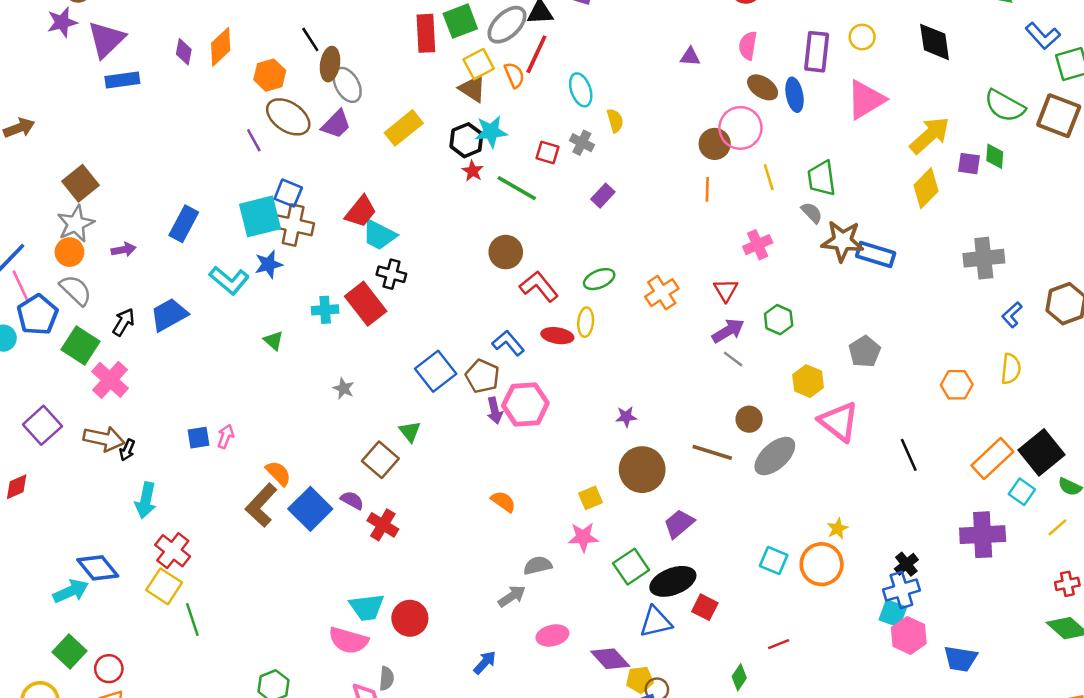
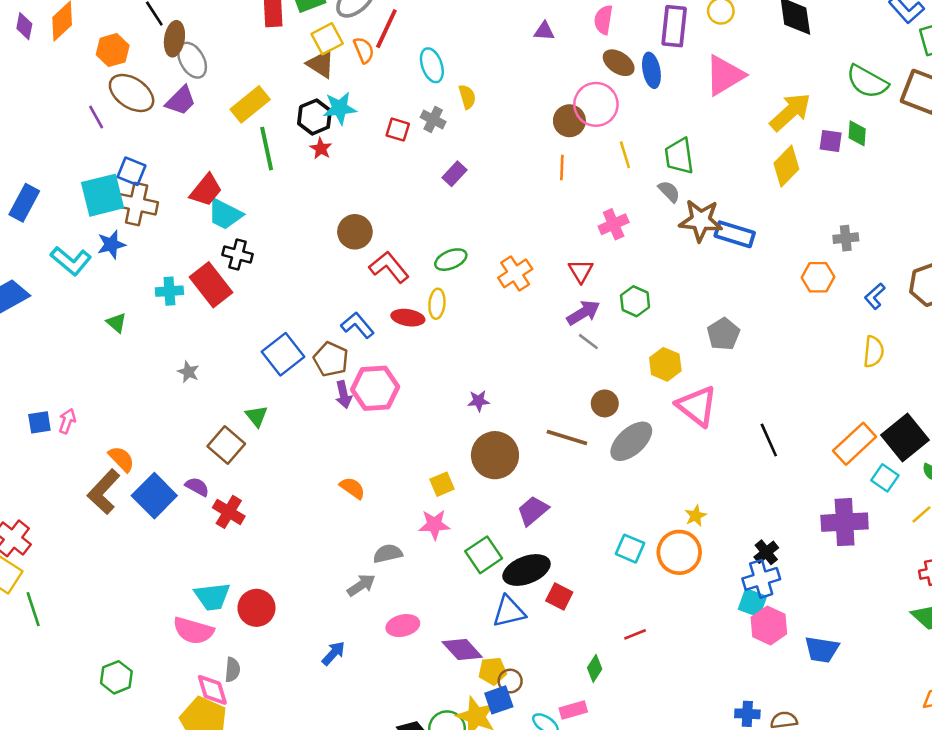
green line: (517, 188) -> (267, 149), moved, turned 48
gray cross: (984, 258) -> (846, 238), size x0.6
orange hexagon: (957, 385) -> (818, 277), moved

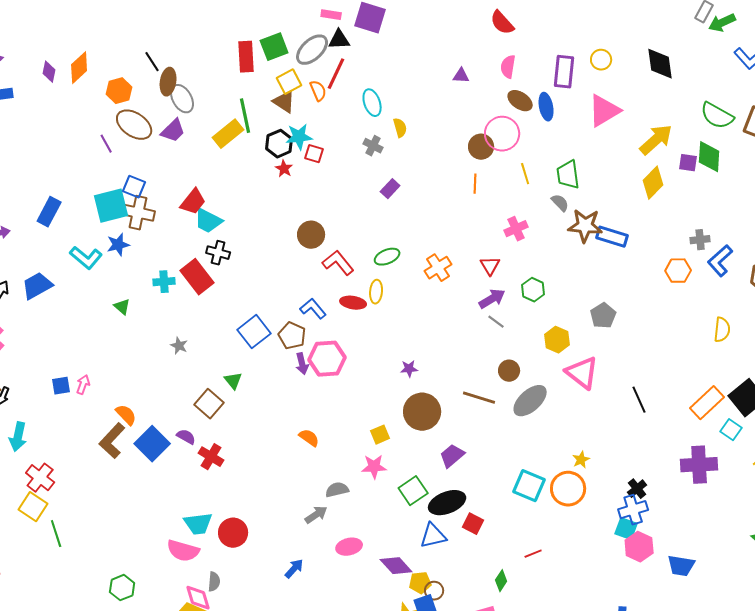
red square: (398, 130) -> (314, 154), moved
green diamond: (857, 133) -> (709, 157), size x1.5
green line: (267, 149) -> (245, 116), moved
blue L-shape: (875, 296) -> (720, 261), moved, size x1.5
cyan square: (630, 549) -> (529, 486), size x1.4

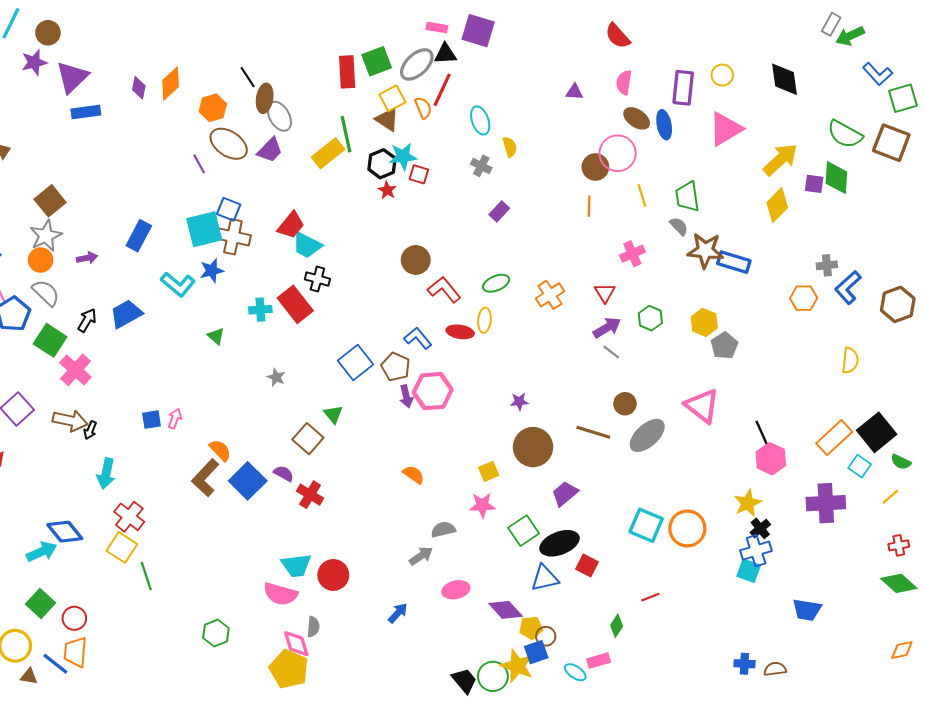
yellow hexagon: (557, 340) -> (704, 322), moved
yellow star: (581, 460) -> (748, 503), moved, size x1.5
pink hexagon: (639, 547) -> (771, 459), moved

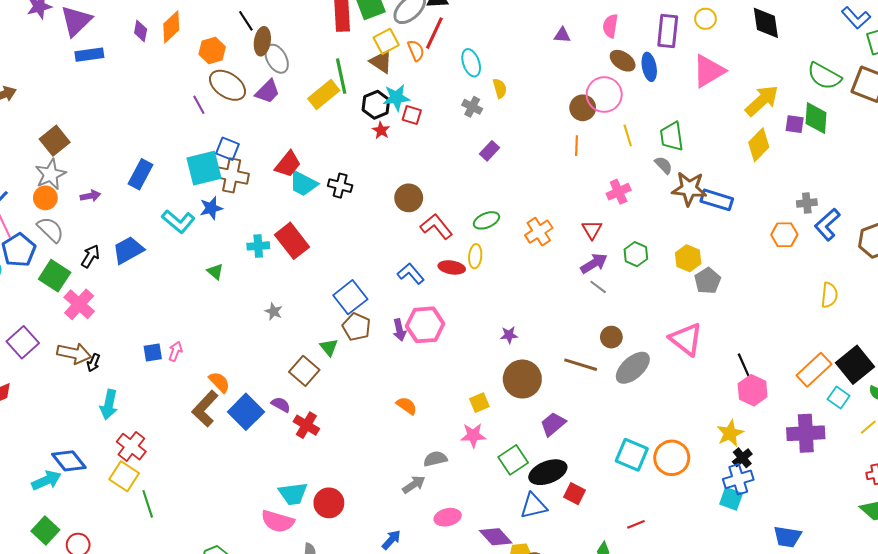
black cross: (317, 279) -> (340, 186), moved
brown pentagon: (396, 367) -> (356, 327), moved

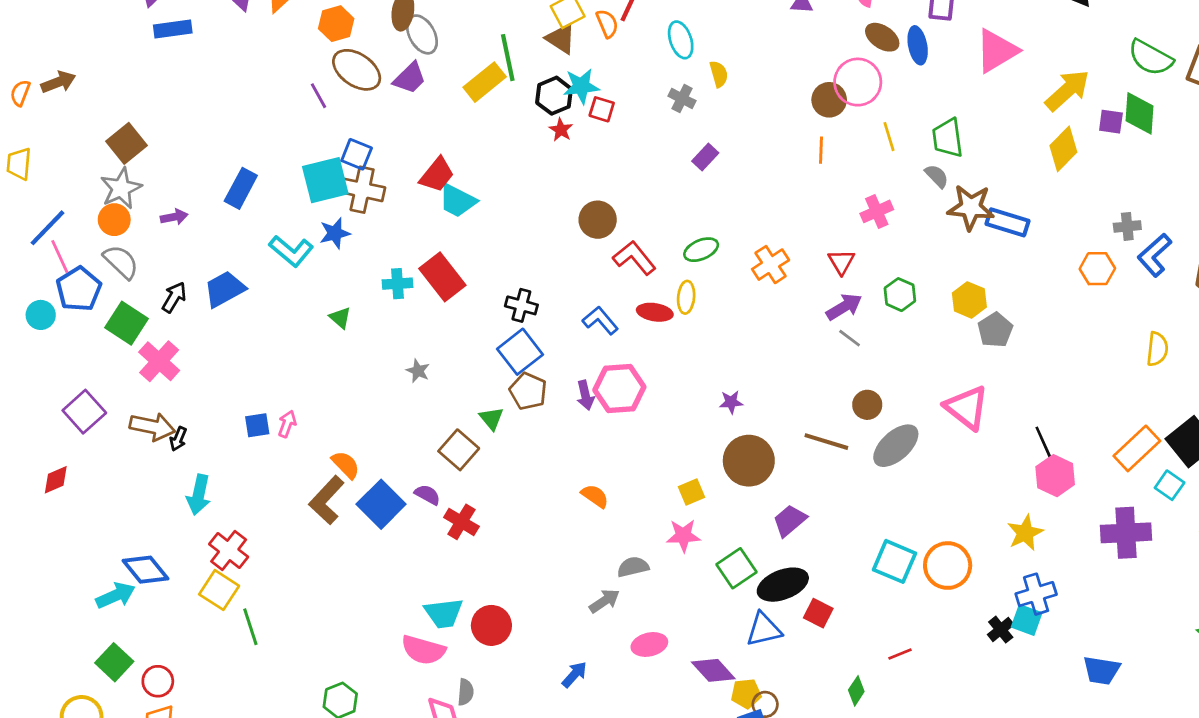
black cross: (340, 186) -> (521, 305), moved
black cross: (742, 458) -> (1001, 630), moved

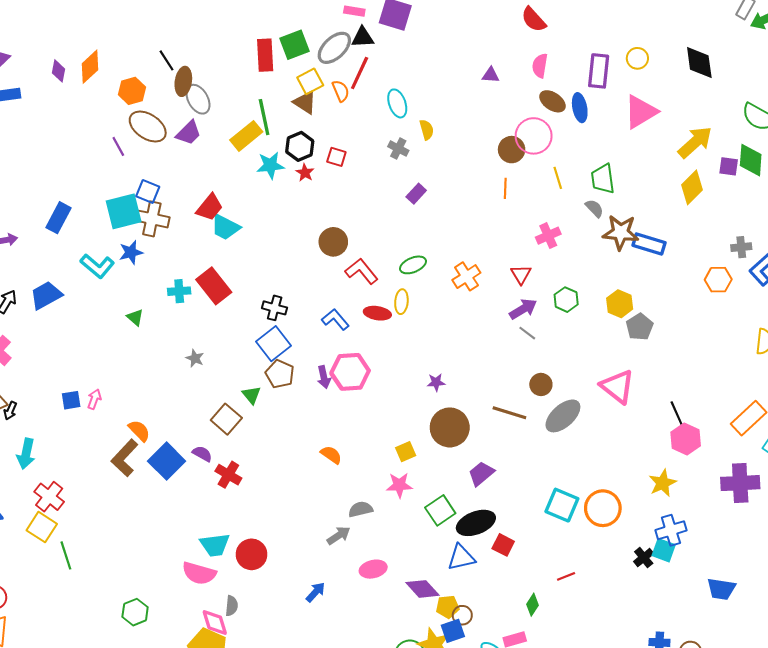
cyan star: (581, 86) -> (270, 165), moved

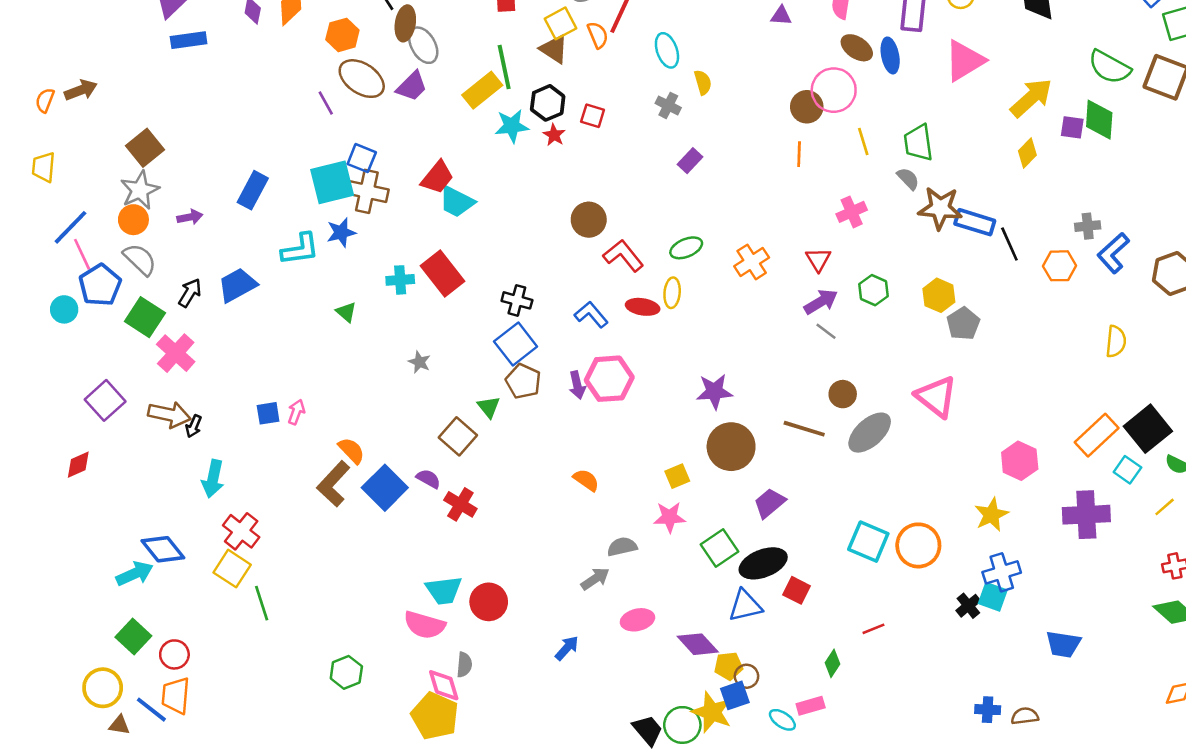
yellow diamond: (692, 187) -> (1027, 153), size x0.7
cyan L-shape: (97, 266) -> (300, 249), turned -48
purple star: (436, 382) -> (714, 392), size x1.6
black line: (677, 415) -> (1009, 244), moved

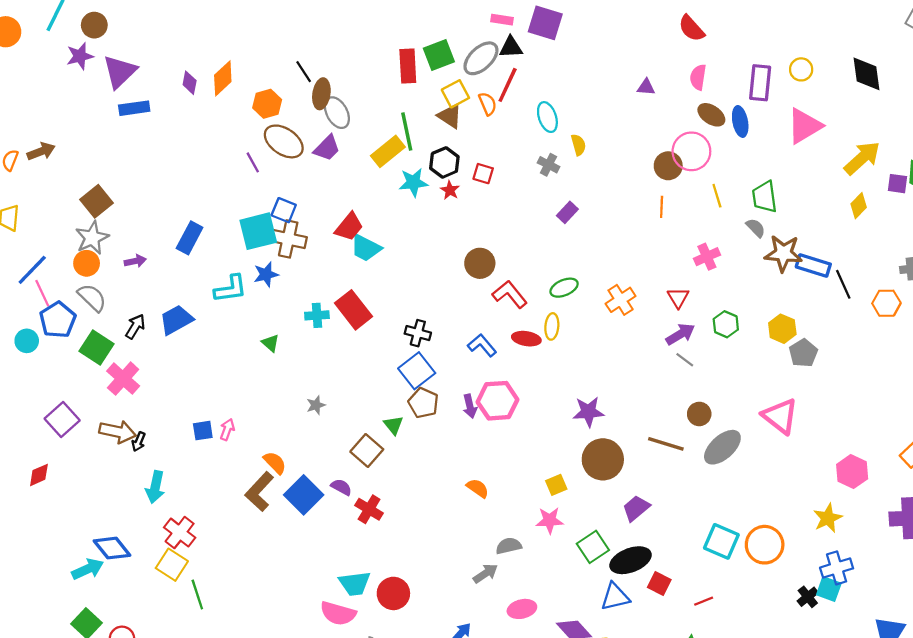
gray star: (419, 362) -> (316, 405), moved, turned 30
red line: (873, 629) -> (704, 601), moved

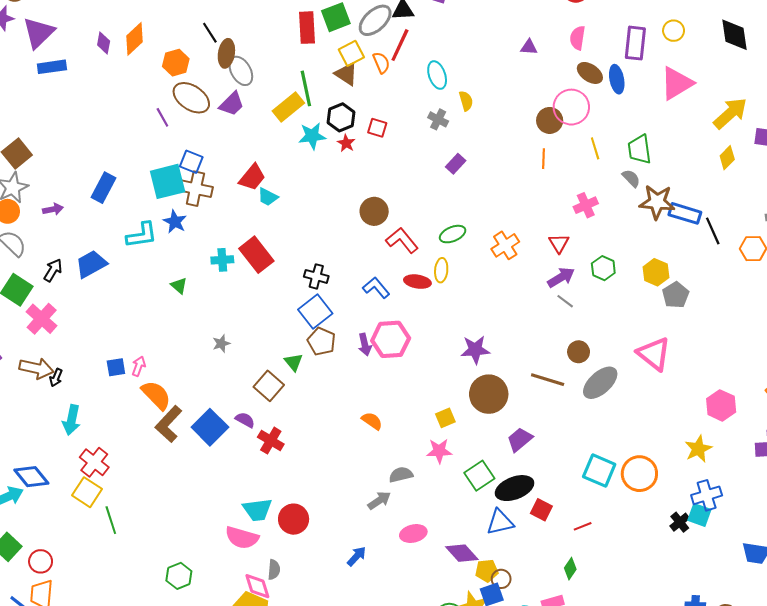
cyan trapezoid: (366, 248) -> (268, 197), size x0.7
blue star: (266, 274) -> (175, 222), turned -30
orange semicircle: (275, 463) -> (156, 395), moved, size x1.4

